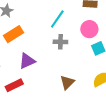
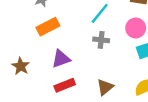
red rectangle: (14, 85) -> (65, 85), moved

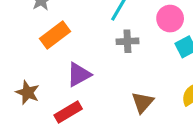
red rectangle: (65, 85) -> (68, 112), moved

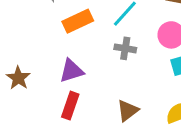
orange rectangle: (55, 35) -> (78, 21), moved
red rectangle: (68, 112) -> (70, 106), moved, turned -52

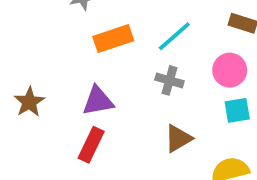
brown triangle: (128, 111) -> (178, 138), moved

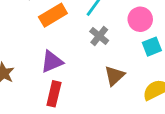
gray cross: (169, 80) -> (99, 36), turned 36

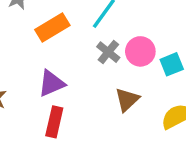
pink circle: (140, 19) -> (140, 51), moved

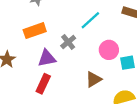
orange rectangle: (52, 27) -> (35, 31), moved
gray cross: (108, 52) -> (68, 42), moved

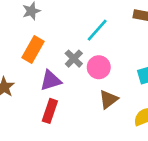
orange rectangle: (35, 31) -> (33, 49), turned -35
pink circle: (109, 50) -> (99, 67), moved

